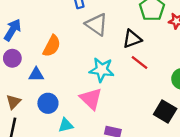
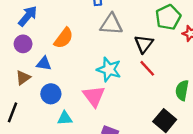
gray triangle: (97, 25) -> (111, 24), turned -40
black triangle: (132, 39) -> (144, 44), turned -42
brown triangle: (13, 102) -> (23, 78), moved

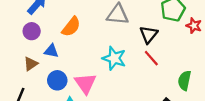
pink triangle: (94, 96) -> (85, 83), moved

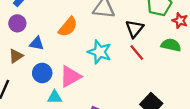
orange semicircle: (71, 27) -> (68, 27), moved
green semicircle: (184, 81) -> (171, 45), moved, turned 90
pink triangle: (85, 83) -> (70, 77), turned 35

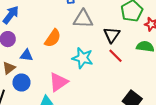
blue circle: (42, 73) -> (21, 83), moved

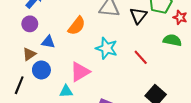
black triangle: (112, 35) -> (138, 16), moved
red line: (115, 56) -> (141, 57), moved

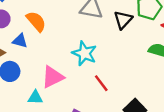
orange semicircle: (77, 26) -> (36, 21), moved, turned -84
red line: (141, 57) -> (101, 83), moved

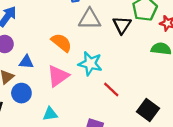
orange semicircle: (36, 21) -> (62, 43), moved
pink triangle: (53, 77) -> (58, 76), moved

